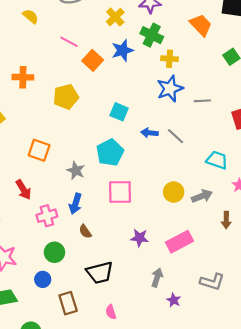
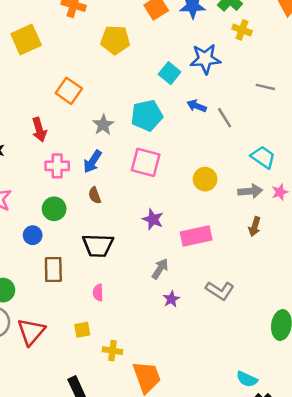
blue star: (170, 89) -> (205, 59), moved
gray arrow: (202, 196) -> (250, 191), moved

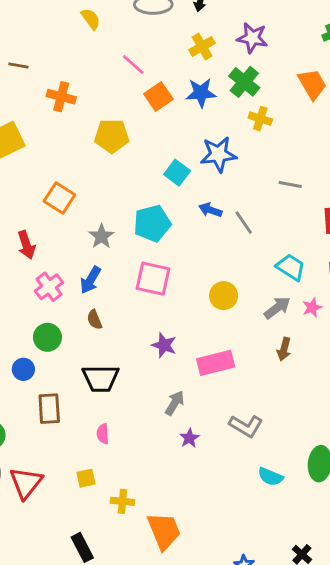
pink cross: (57, 166) -> (49, 287), turned -35
gray arrow: (250, 191) -> (277, 308), turned -30
cyan semicircle: (247, 379) -> (270, 477), moved

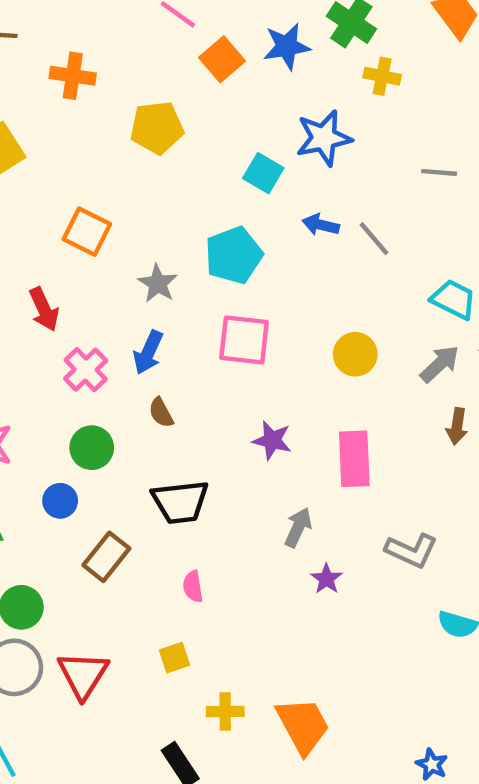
pink rectangle: (216, 363) -> (354, 459), turned -72
brown rectangle: (49, 409) -> (106, 557), turned 48
yellow cross: (122, 501) -> (225, 711), moved

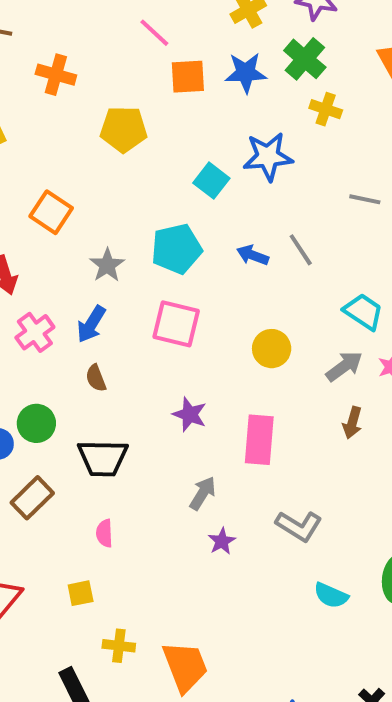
orange square: (222, 59) -> (188, 77), turned 30
blue arrow: (321, 225) -> (253, 255), moved
green circle: (92, 448) -> (36, 423), moved

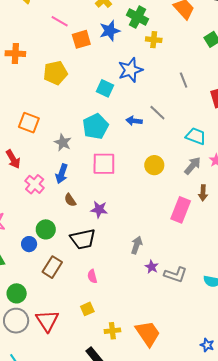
gray line: (365, 199) -> (184, 80), turned 70
purple star: (190, 414) -> (99, 209), moved
pink rectangle: (259, 440) -> (181, 210), moved, turned 30
gray L-shape: (299, 526) -> (175, 275), moved

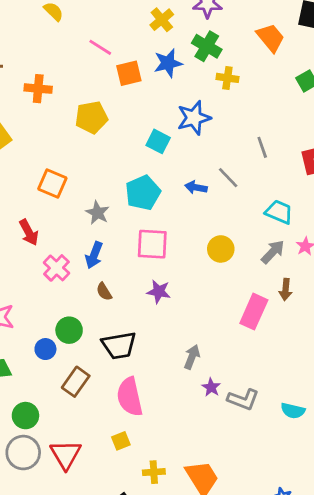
gray line: (184, 80) -> (262, 147), moved
purple star: (99, 209) -> (159, 292), moved
pink semicircle: (92, 276) -> (130, 397), size x2.0

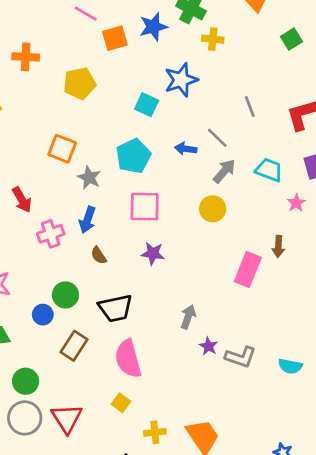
orange square: (52, 183) -> (62, 149), moved
gray arrow: (273, 252) -> (224, 171), moved
pink cross: (56, 268) -> (51, 234), turned 30
yellow square: (121, 441) -> (121, 403), turned -30

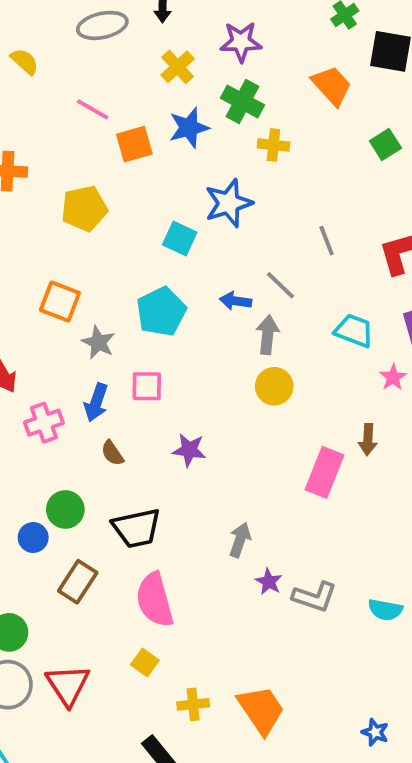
gray arrow: (224, 171) -> (268, 335), moved, turned -35
pink square: (145, 207) -> (147, 386), moved, size x0.7

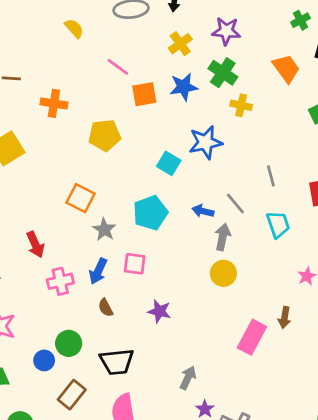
cyan trapezoid: (354, 331) -> (278, 224), moved, turned 44

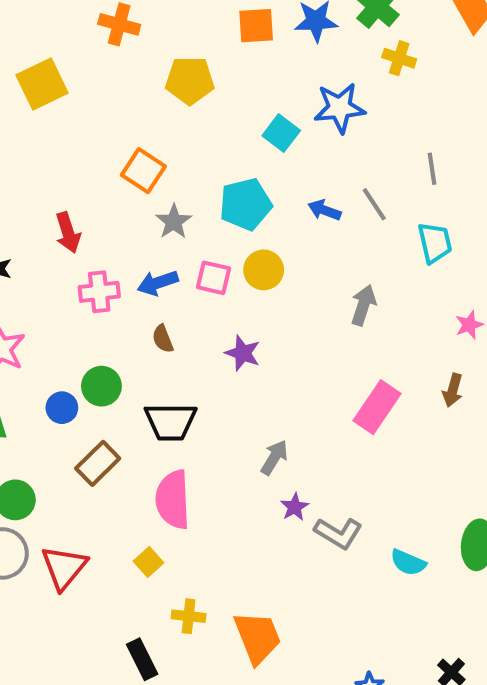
gray arrow: (223, 237) -> (363, 305), moved
blue arrow: (98, 271) -> (158, 283), turned 40
yellow circle: (223, 273) -> (264, 270), moved
brown arrow: (285, 318) -> (453, 390), moved

